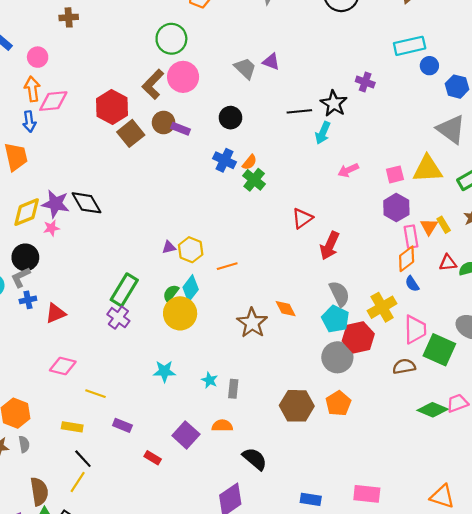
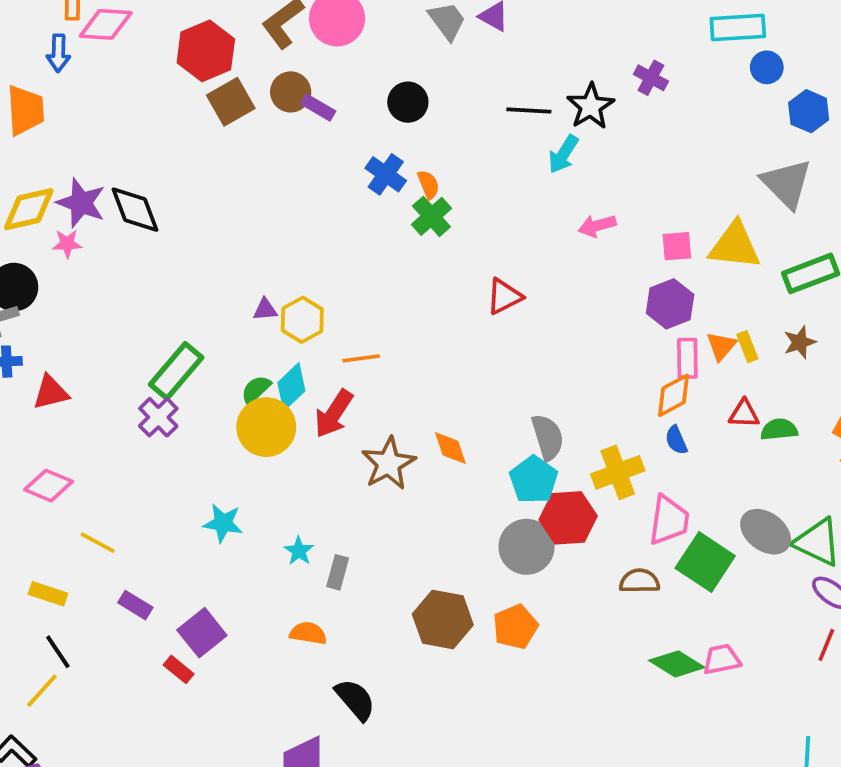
orange semicircle: (249, 162) -> (428, 185), turned -70
red arrow: (330, 246) -> (334, 414), moved
purple square: (186, 435) -> (202, 633), moved

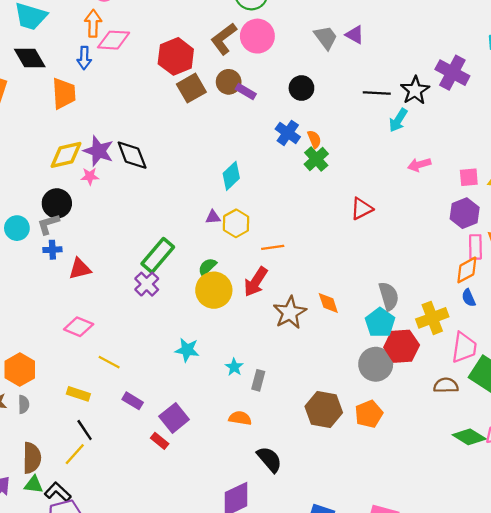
purple cross: (651, 78) -> (452, 73), size x1.6
cyan diamond: (291, 387) -> (231, 176), moved

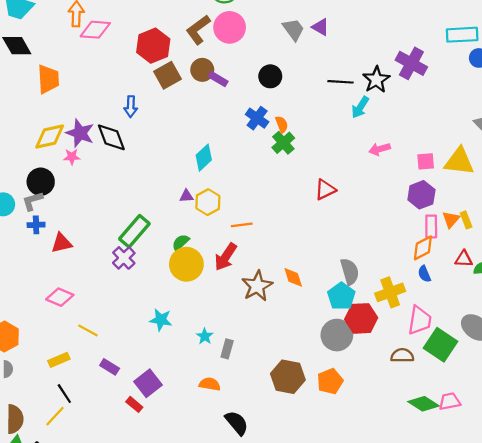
blue arrow: (84, 58) -> (131, 107), moved
yellow rectangle: (78, 394) -> (59, 360), turned -42

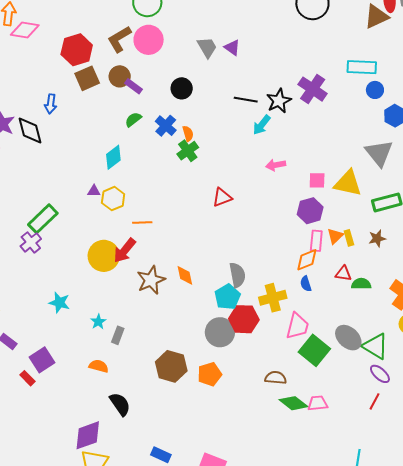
green semicircle: (181, 242) -> (133, 120), moved
yellow circle: (186, 264) -> (104, 256), moved
brown semicircle: (402, 355) -> (276, 378), moved

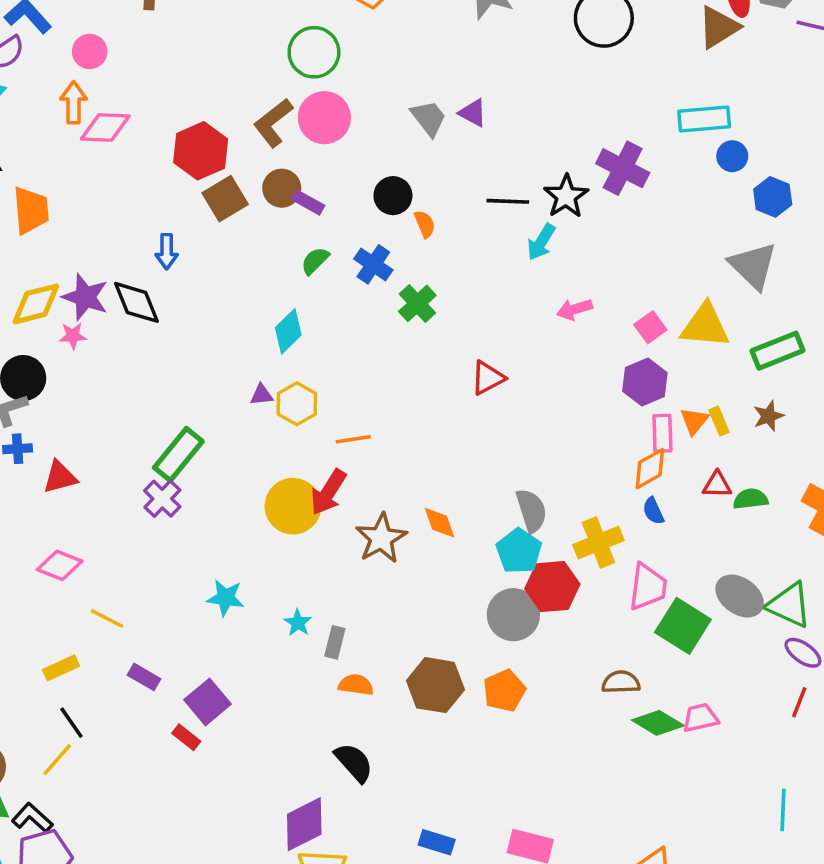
orange semicircle: (188, 134) -> (425, 224), moved
pink square: (317, 180) -> (650, 327), turned -30
orange semicircle: (99, 366) -> (356, 685), moved

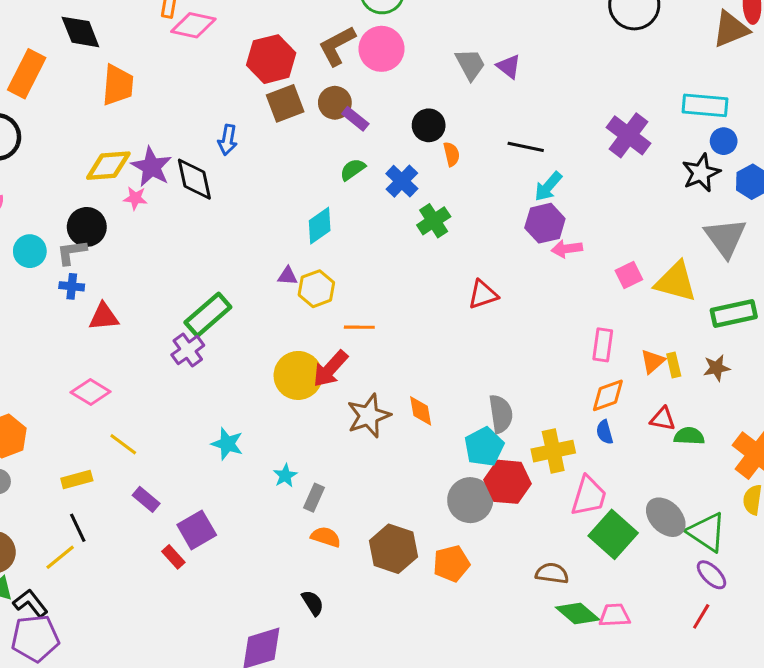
black star: (566, 196) -> (701, 173), moved
purple hexagon: (645, 382) -> (545, 223), moved
pink rectangle: (662, 433) -> (603, 345), moved
black semicircle: (354, 763) -> (313, 603), size x0.7

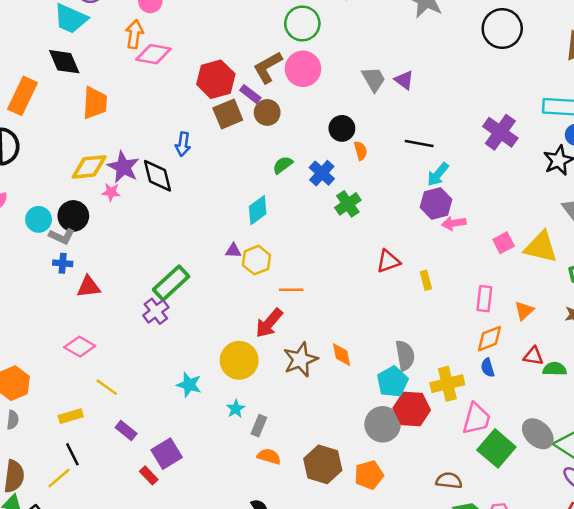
purple rectangle: (355, 119) -> (250, 94), moved
cyan circle: (30, 251) -> (39, 219), moved
gray L-shape: (71, 252) -> (62, 236), turned -145
yellow rectangle: (674, 365) -> (426, 280), moved
yellow circle: (298, 375) -> (239, 360), moved

